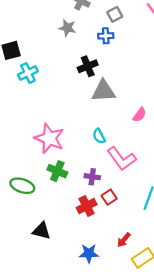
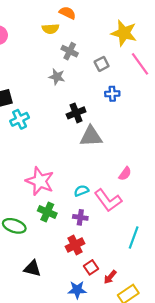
blue cross: (106, 36) -> (112, 94), moved
pink semicircle: (140, 115) -> (125, 174), moved
cyan semicircle: (99, 136) -> (81, 191), moved, turned 96
red square: (109, 197) -> (91, 267), moved

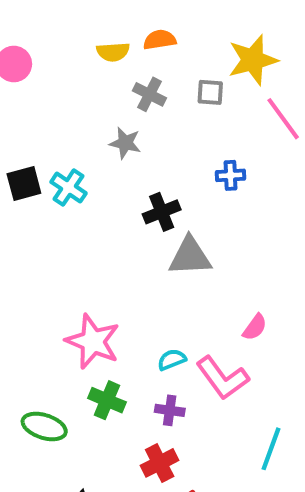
orange semicircle: (68, 13) -> (160, 40), moved, turned -35
yellow star: (124, 33) -> (253, 60), turned -30
gray square: (102, 64) -> (210, 92), moved, turned 32
cyan cross: (20, 119) -> (68, 188), moved, turned -30

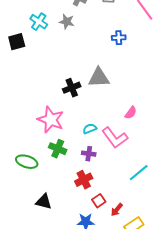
cyan cross: (68, 188) -> (39, 22), moved
black cross: (162, 212) -> (72, 88), moved
cyan line: (271, 449) -> (139, 173), turned 30

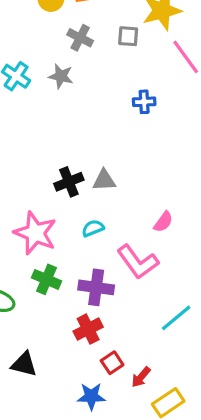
gray triangle: (99, 78) -> (104, 180), moved, size x0.7
cyan semicircle: (90, 129) -> (93, 228), moved
purple cross: (89, 154) -> (96, 287), size x1.5

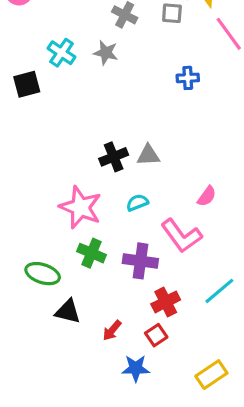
red cross: (88, 329) -> (166, 302), moved
black triangle: (24, 364) -> (68, 311), moved
red arrow: (141, 377) -> (112, 330), moved

